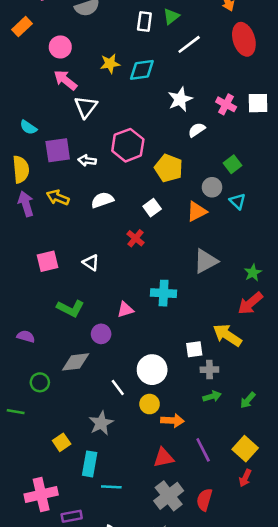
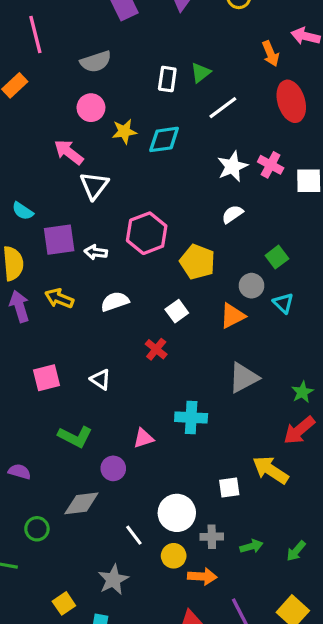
pink circle: (60, 47) -> (91, 108), moved
white star: (180, 99) -> (232, 166), moved
pink cross: (226, 104) -> (271, 165), moved
gray cross: (209, 370) -> (212, 537), moved

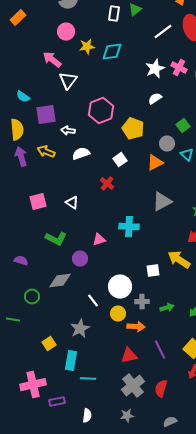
white line: (223, 108) -> (163, 32), moved
white arrow: (96, 252) -> (68, 131), moved

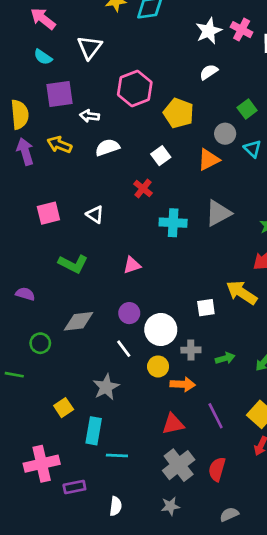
pink arrow: (52, 60) -> (43, 19), moved
cyan semicircle: (23, 97) -> (43, 57), moved
cyan cross: (129, 227) -> (173, 223), moved
purple circle: (80, 259) -> (129, 313), moved

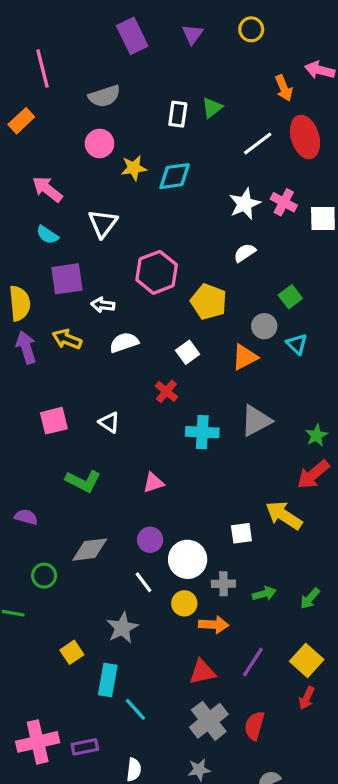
purple line: (216, 416) -> (253, 662), turned 60
cyan line: (117, 456) -> (135, 709), turned 45
pink cross: (42, 464) -> (38, 742), moved

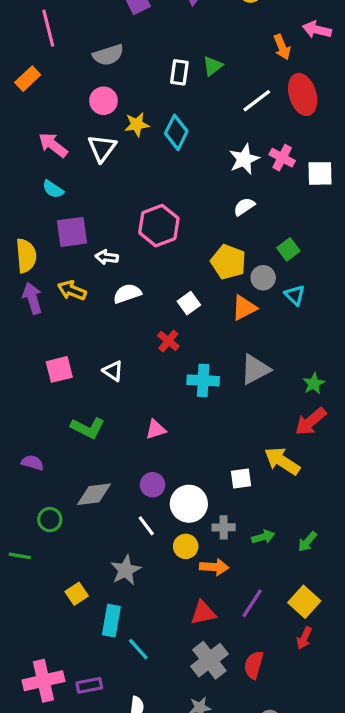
cyan diamond: (175, 176) -> (176, 132), turned -56
white triangle: (103, 223) -> (102, 148), moved
yellow pentagon: (209, 302) -> (228, 262), moved

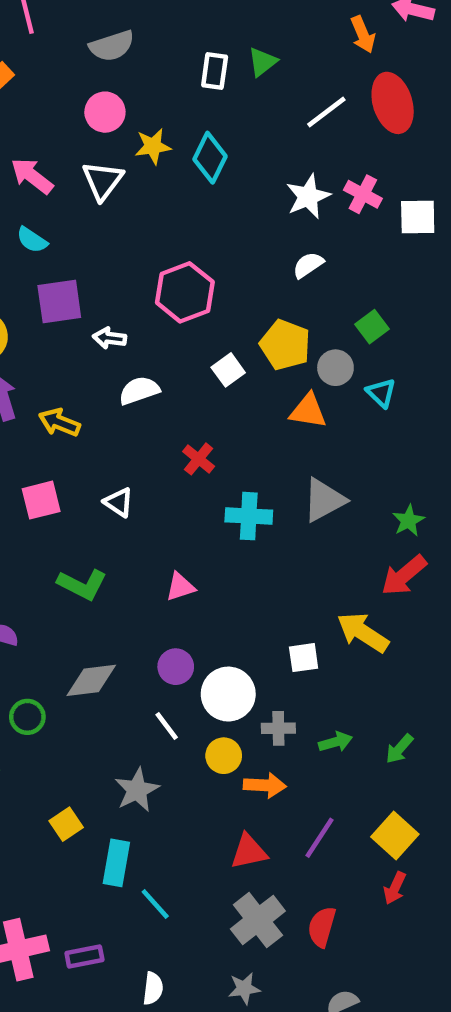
yellow arrow: (72, 290) -> (59, 422), moved
white square: (189, 303) -> (228, 370), moved
orange triangle: (244, 308) -> (308, 411), turned 36

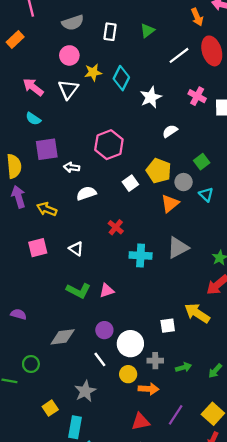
white rectangle: (215, 71) -> (110, 32), moved
white star: (308, 196) -> (151, 97), moved
orange triangle: (308, 411) -> (170, 204), turned -48
green L-shape: (82, 584) -> (78, 291), moved
green circle: (27, 717) -> (31, 364), moved

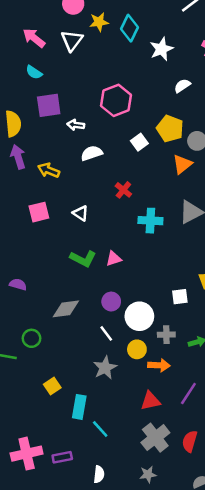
gray star: (85, 391) -> (105, 368), moved

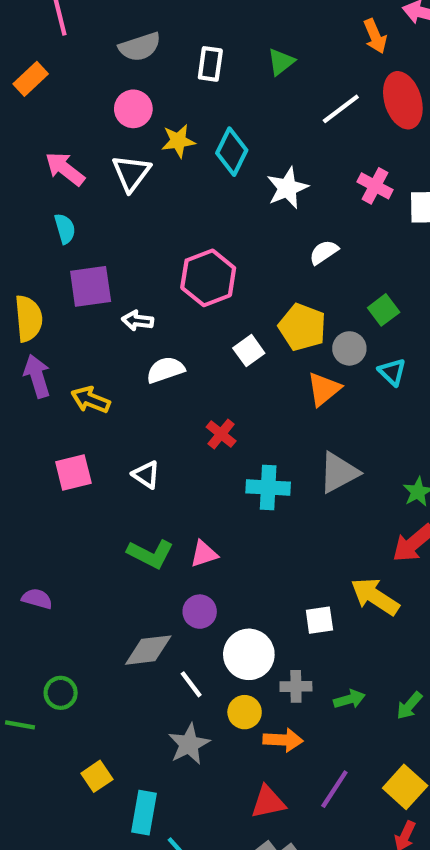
cyan semicircle: (34, 72) -> (65, 229), turned -140
purple circle: (111, 302) -> (200, 612), moved
gray diamond: (66, 309) -> (148, 650), moved

